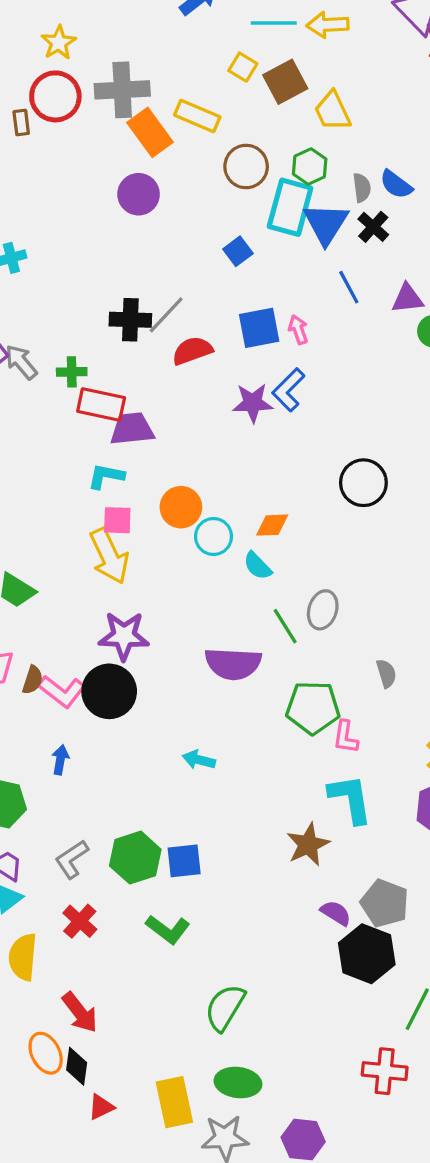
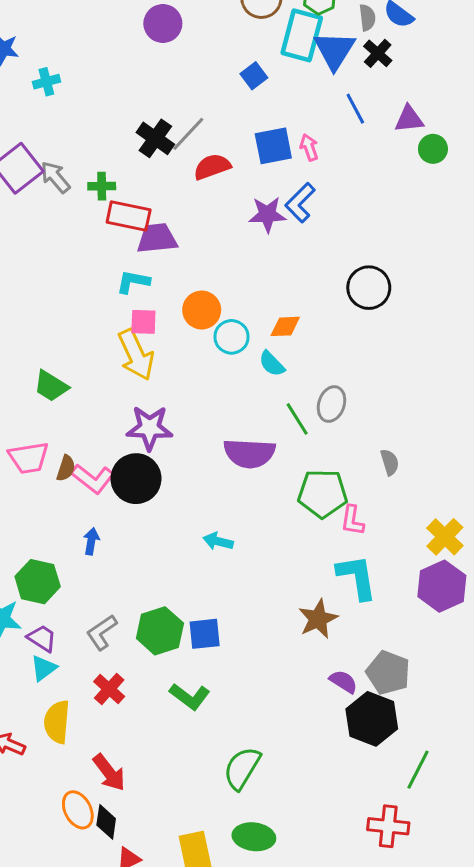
black cross: (130, 320) -> (155, 138), turned 33

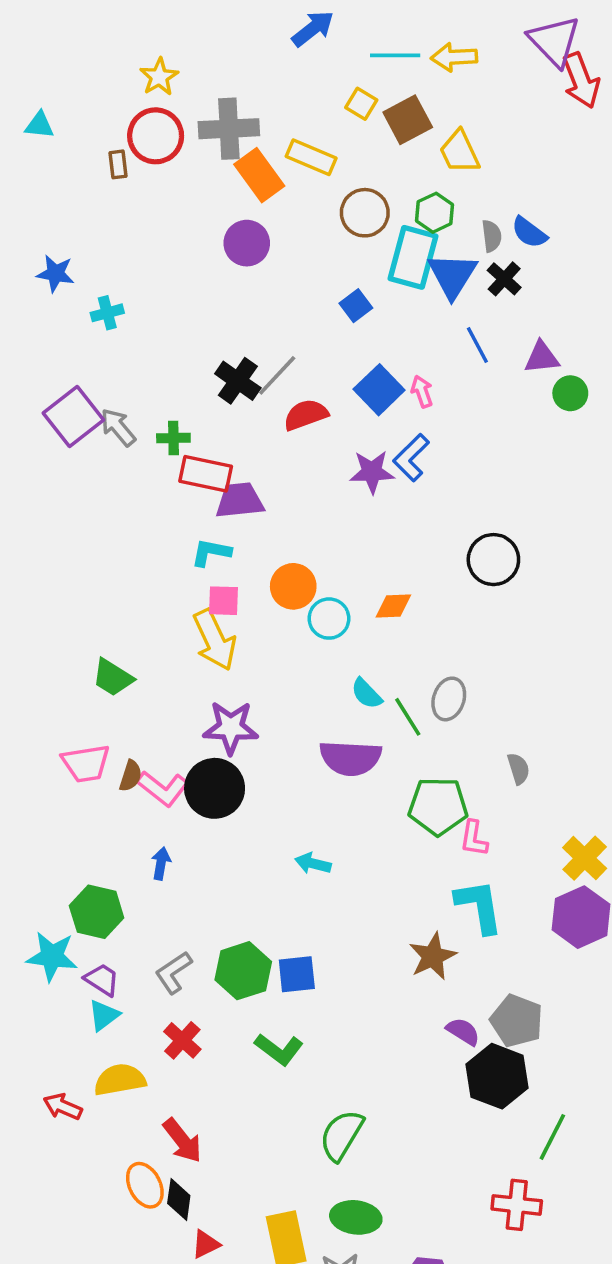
blue square: (273, 146) -> (379, 390), turned -33
cyan semicircle: (272, 364) -> (367, 694), moved
yellow semicircle: (57, 722) -> (120, 1080), turned 75

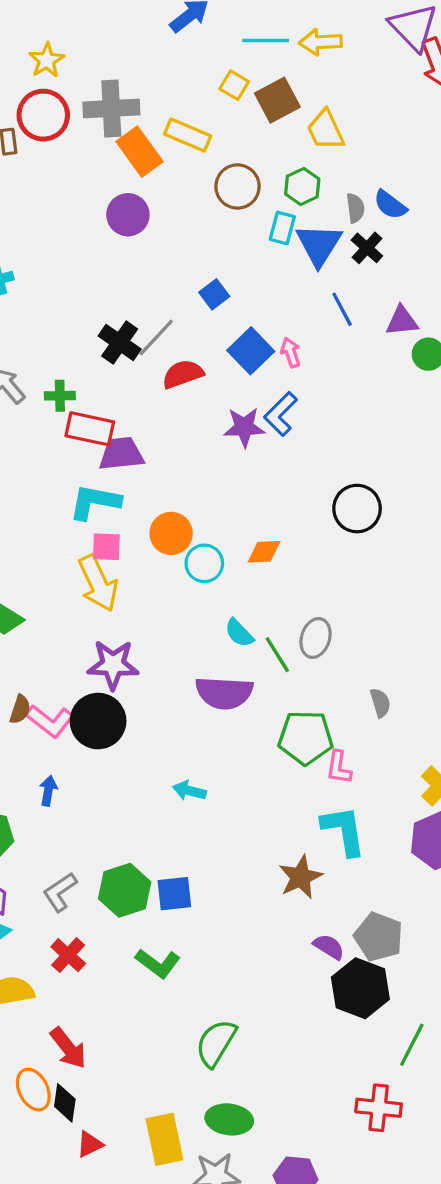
cyan rectangle: (413, 257) -> (282, 228), size x0.6
blue square: (356, 306) -> (214, 294), moved
cyan L-shape: (211, 552) -> (95, 502), size x1.4

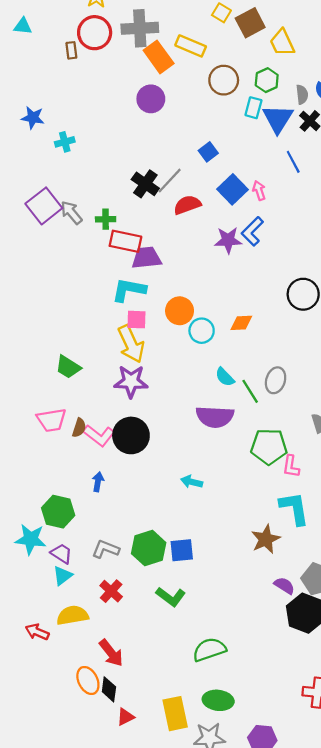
purple star: (113, 665) -> (131, 381), moved
gray L-shape: (60, 892) -> (106, 549), turned 56
green semicircle: (216, 1043) -> (209, 650), turned 40

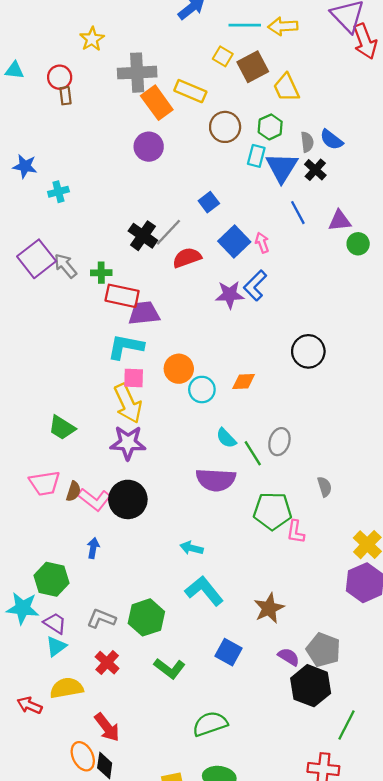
red circle: (95, 33) -> (60, 77), moved, size x0.7
cyan L-shape: (294, 508) -> (204, 591), moved, turned -30
blue square: (182, 550) -> (229, 652), moved, turned 35

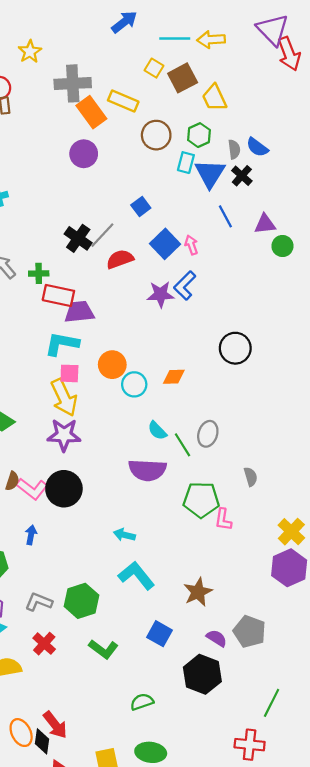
black hexagon: (311, 686) -> (202, 674), moved
green semicircle: (210, 724) -> (142, 702), size x0.7
red arrow: (107, 727) -> (55, 725), moved

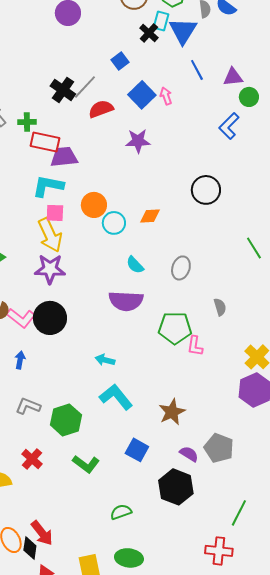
black cross: (242, 176) -> (149, 33), moved
blue L-shape: (185, 286) -> (229, 126), moved
green line: (183, 445) -> (254, 248), moved
gray L-shape: (39, 602) -> (28, 406), moved

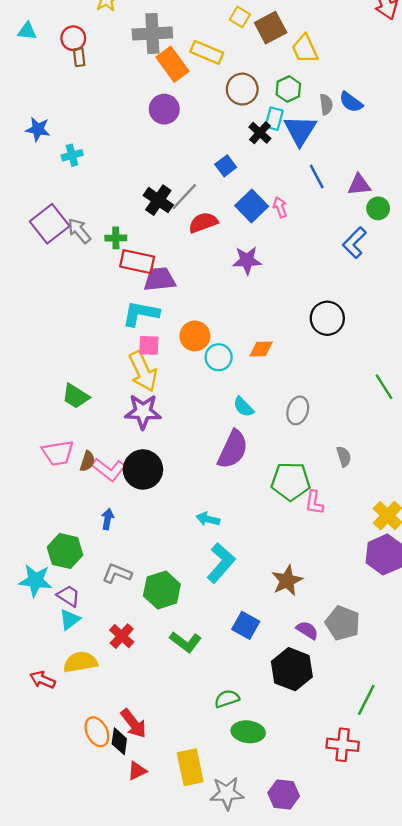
purple semicircle: (126, 301) -> (233, 449), turned -68
cyan L-shape: (116, 397) -> (221, 563), turned 80
green ellipse: (129, 558) -> (248, 732), moved

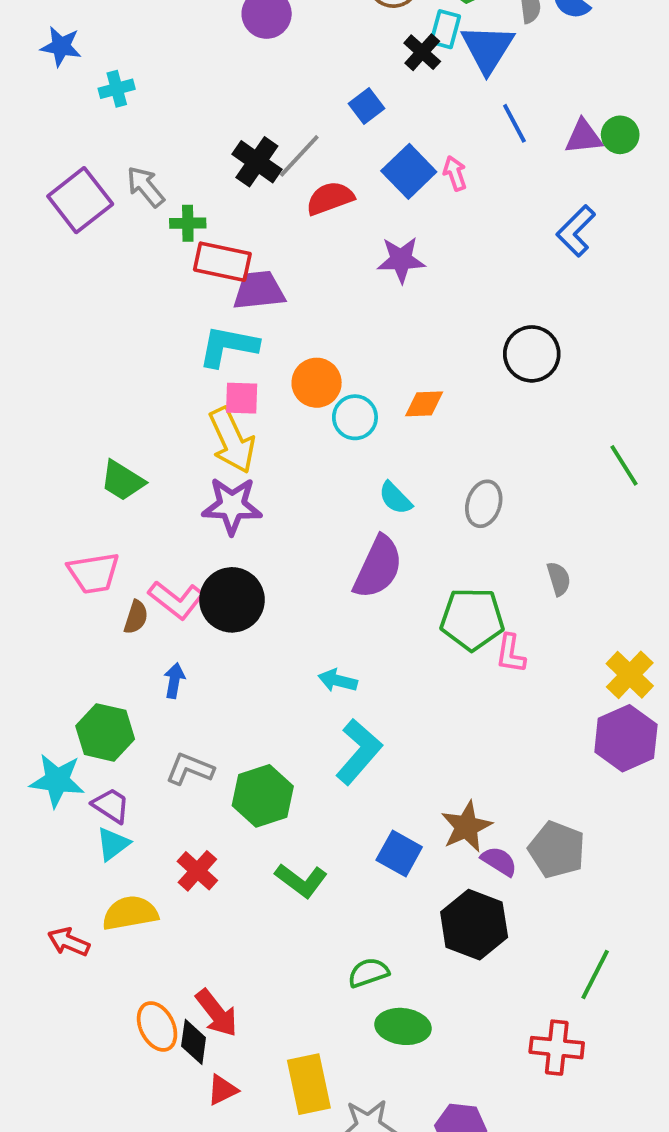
green circle: (378, 208) -> (620, 135), moved
gray arrow: (79, 231) -> (146, 187), moved
brown semicircle: (87, 461) -> (136, 617), moved
brown star: (287, 581) -> (466, 827), moved

